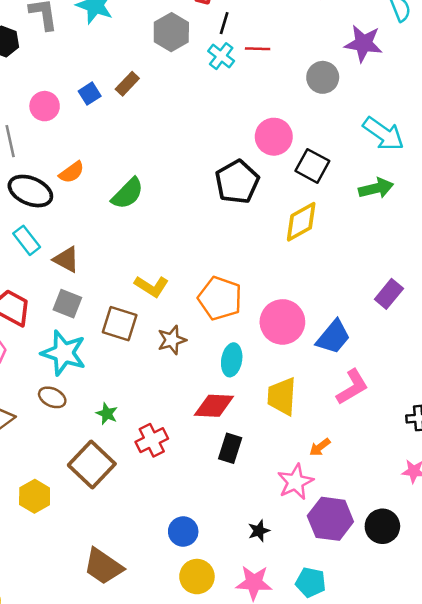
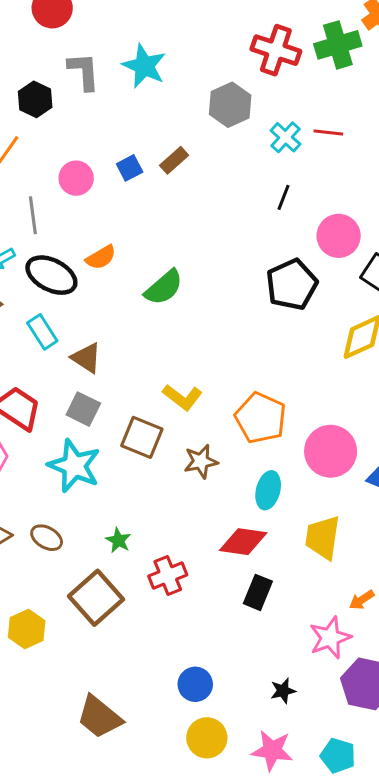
black line: (224, 23) -> (284, 197), moved
brown ellipse: (52, 397) -> (47, 538), moved

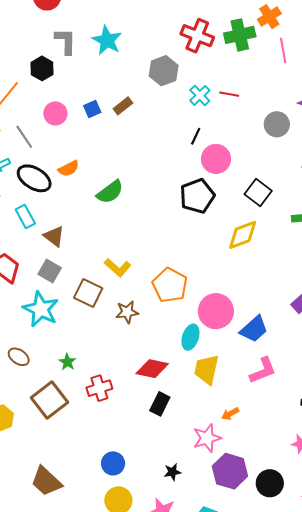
black hexagon: (35, 99) -> (42, 68), moved
gray line: (33, 215) -> (24, 137), turned -30
pink circle: (339, 236) -> (216, 159), moved
cyan ellipse: (268, 490) -> (190, 337), moved

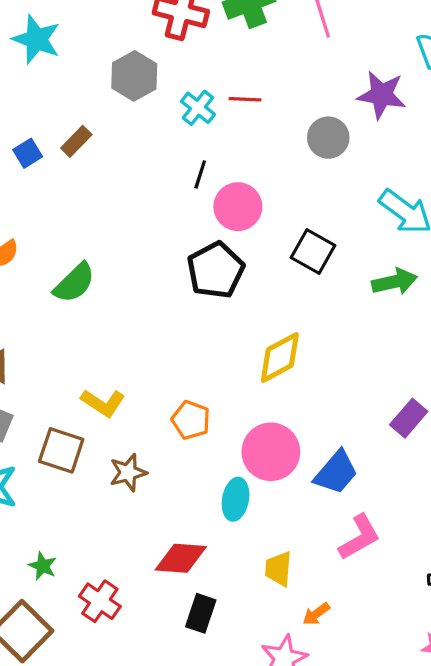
yellow diamond: (243, 235) -> (280, 357), moved
orange pentagon: (170, 285) -> (191, 420), size x0.7
yellow trapezoid: (207, 369) -> (278, 569), moved, size x0.7
red cross: (99, 388) -> (100, 601), turned -30

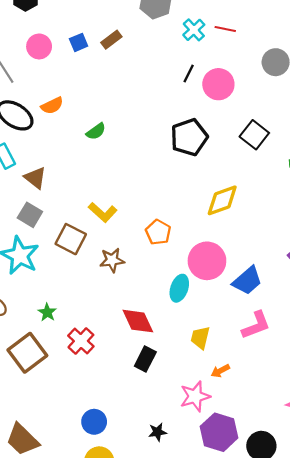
pink circle: (238, 207) -> (218, 84), moved
green semicircle: (74, 283) -> (96, 131), size x0.7
red diamond: (181, 558) -> (138, 321), turned 52

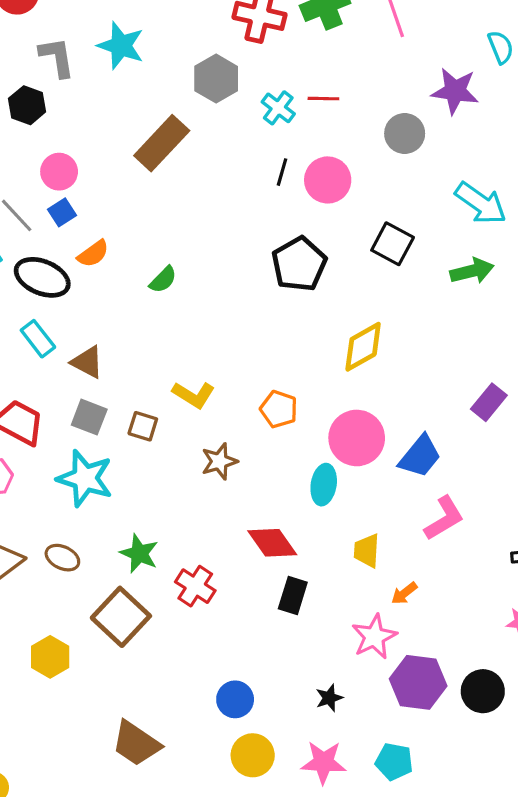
brown rectangle: (111, 40) -> (162, 143), size x1.8
blue square: (79, 42) -> (62, 212), moved
brown square: (71, 239) -> (143, 426), moved, size x0.7
green star: (47, 312) -> (139, 553), size x1.4

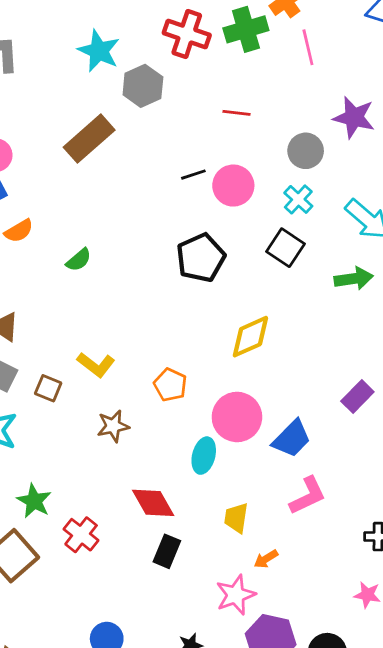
cyan star: (121, 46) -> (99, 51), moved
cyan cross: (278, 108) -> (298, 199), moved
black line: (282, 172) -> (193, 175), turned 50

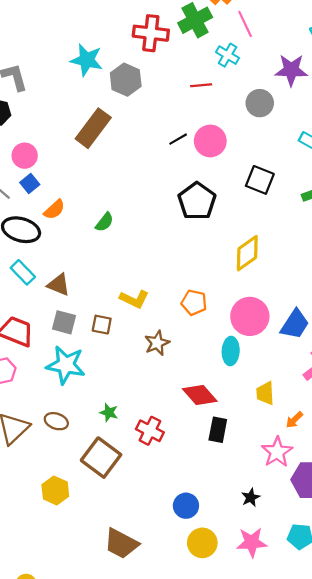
cyan cross: (298, 199) -> (228, 55), moved
green star: (34, 501) -> (109, 413), size x0.7

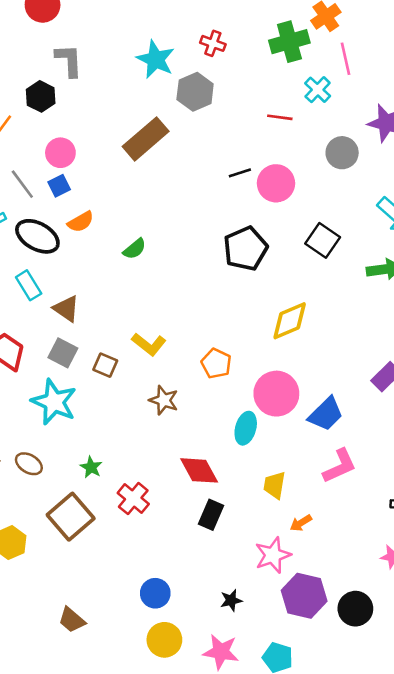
red cross: (151, 33) -> (213, 43), moved, size x0.6
brown star: (157, 343) -> (164, 400), turned 30
brown trapezoid: (121, 544) -> (72, 620), size x0.7

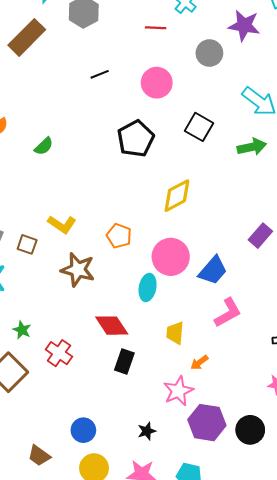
brown rectangle: (146, 139) -> (27, 37), moved
black line: (240, 173) -> (100, 74), moved
brown star: (164, 400) -> (78, 270), size x1.4
brown trapezoid: (72, 620) -> (39, 456), moved

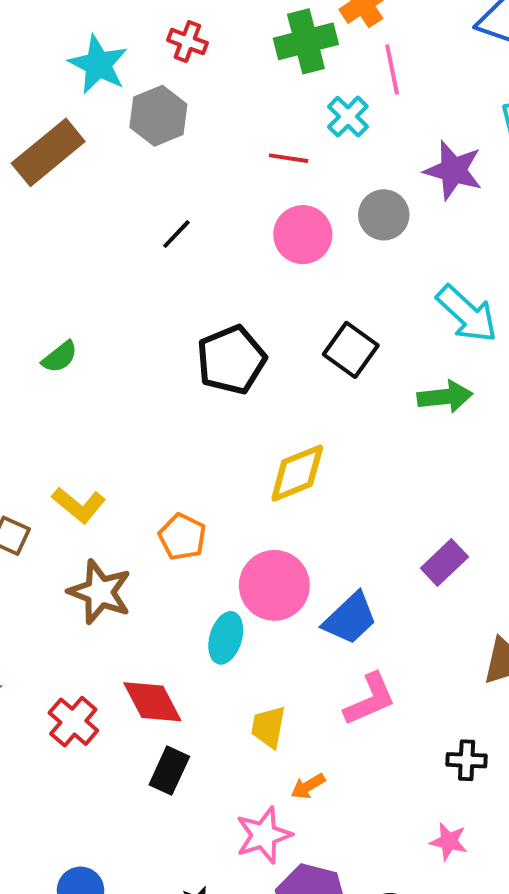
black line: (100, 74) -> (176, 234), turned -30
pink circle: (157, 83) -> (303, 235), moved
red cross: (59, 353) -> (73, 722), moved

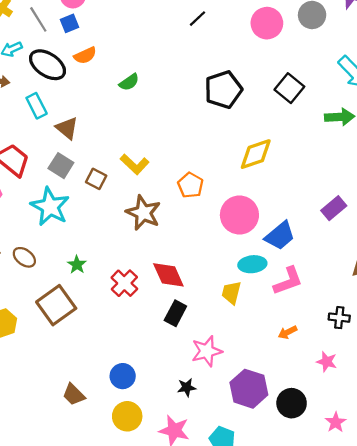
cyan ellipse: (226, 638) -> (252, 264), moved, turned 64
orange arrow: (308, 786) -> (288, 332), moved
pink star: (264, 835) -> (207, 351), moved

